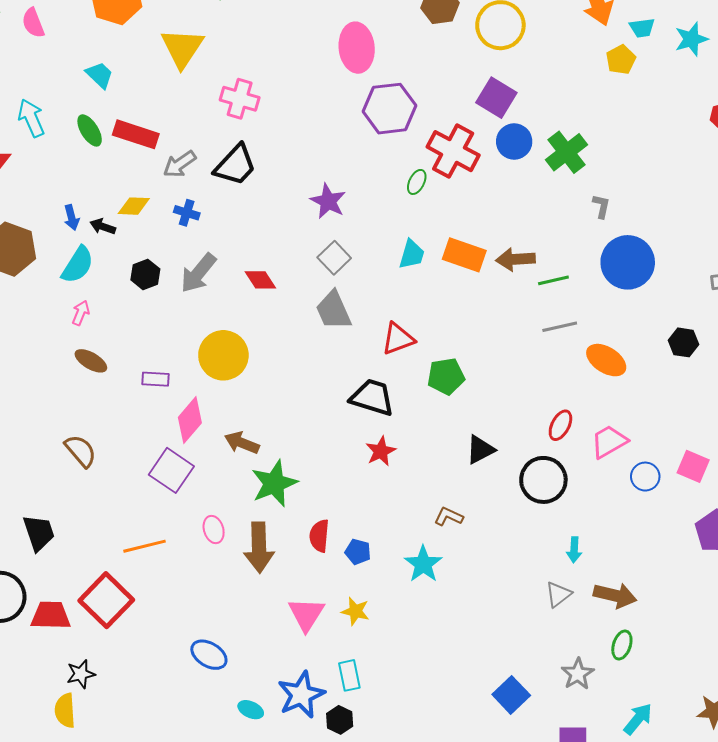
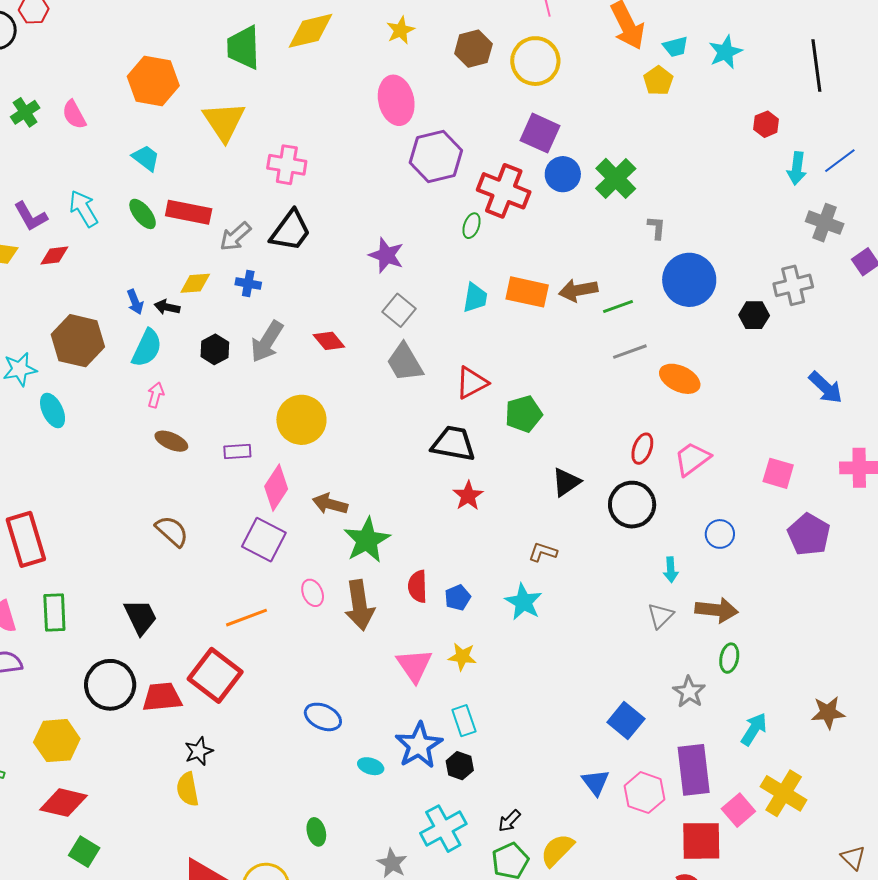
black hexagon: (683, 342) -> (754, 315), moved
blue circle: (645, 477) -> (720, 534), moved
blue pentagon: (358, 552) -> (458, 598), turned -30

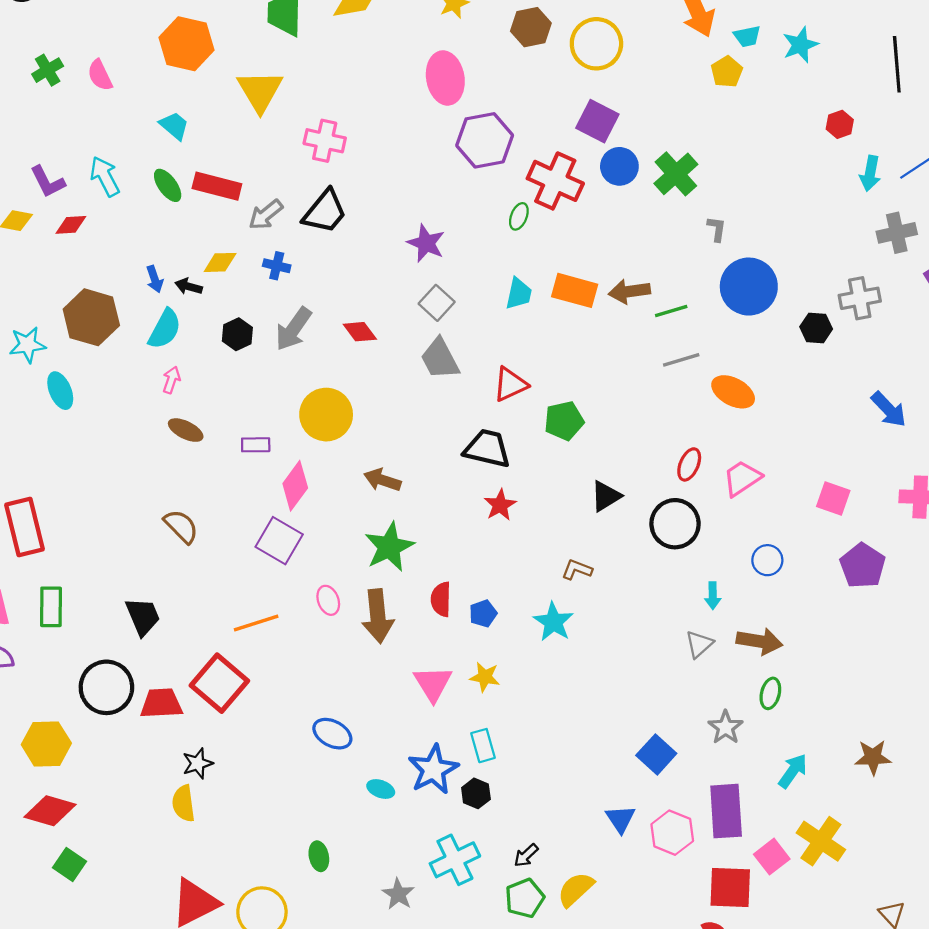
gray cross: (825, 223) -> (897, 233), turned -36
brown arrow: (330, 504) -> (382, 480), moved

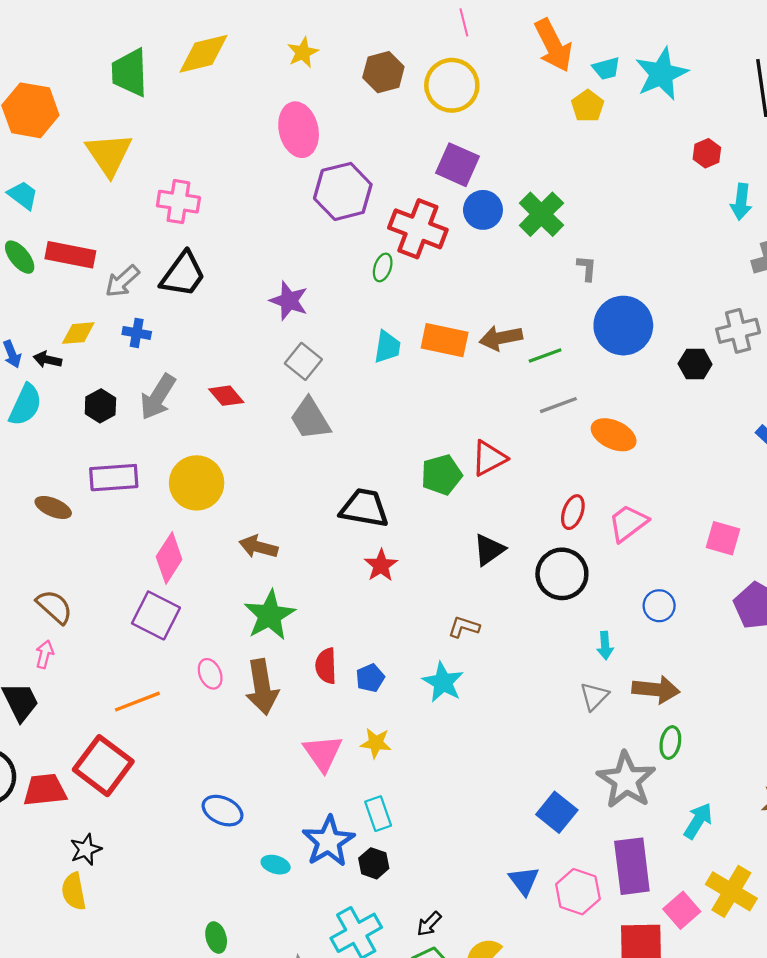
cyan star: (800, 45) -> (661, 74), size x1.4
pink arrow: (171, 380) -> (45, 654), moved
red triangle: (510, 384) -> (489, 458), moved
purple rectangle: (256, 445) -> (114, 478), moved, size x1.6
gray star: (726, 727) -> (626, 780), size x1.6

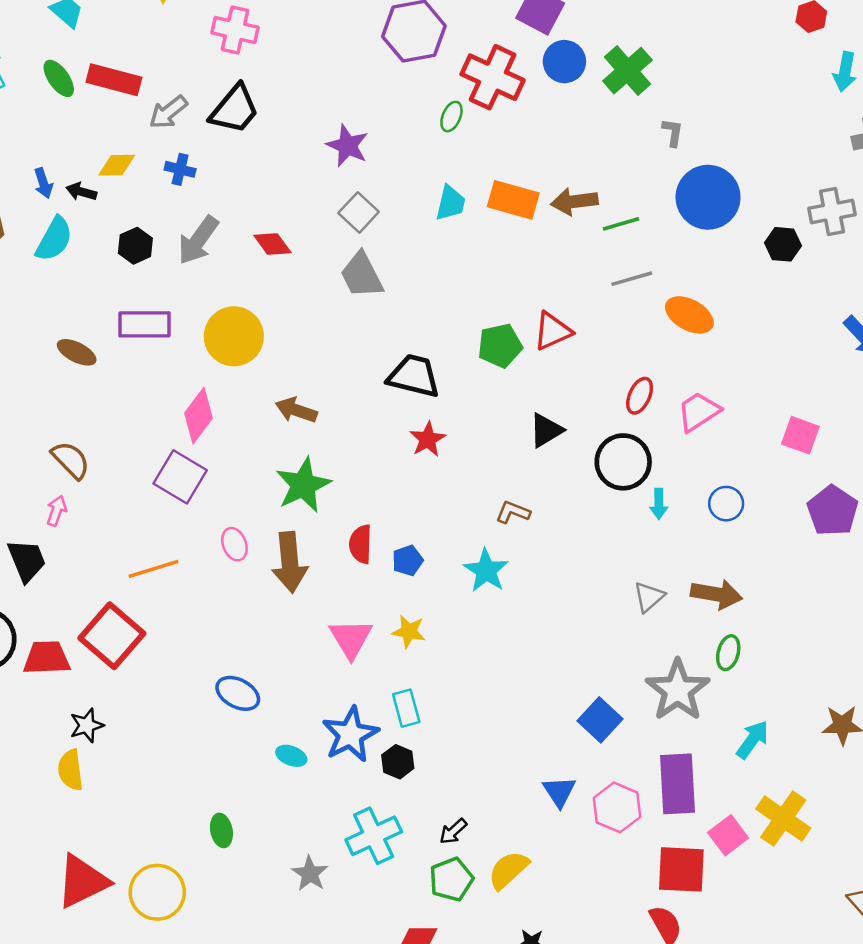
cyan arrow: (605, 646) -> (659, 504), moved

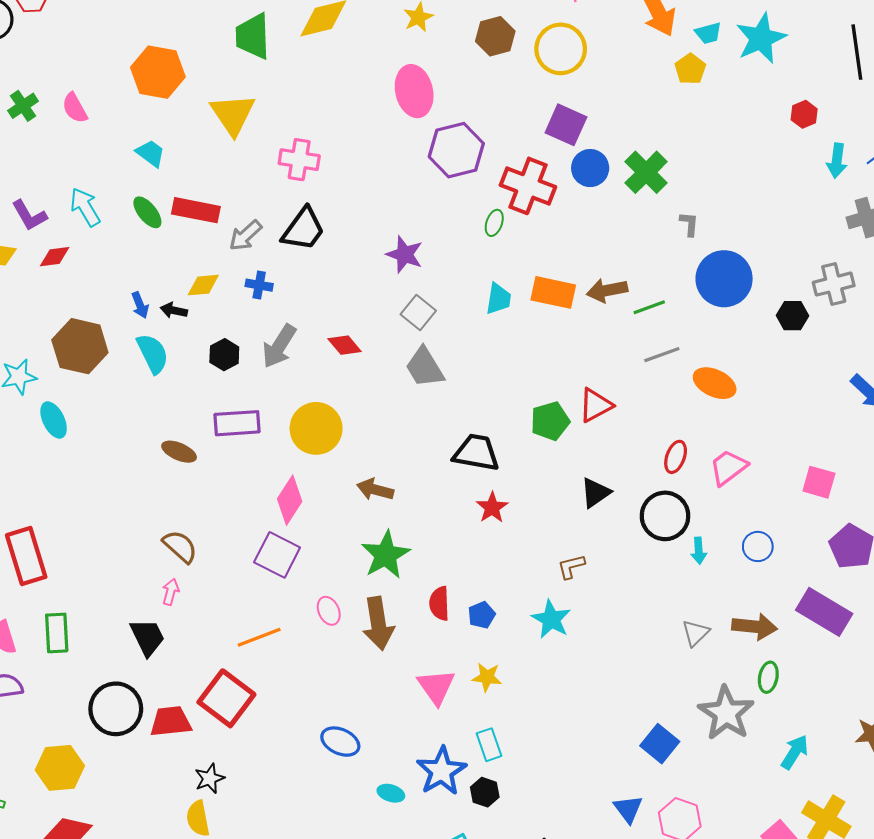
cyan semicircle: (54, 239) -> (153, 354), turned -51
brown L-shape: (513, 512) -> (571, 567), turned -32
purple rectangle: (677, 784) -> (824, 612), moved, turned -52

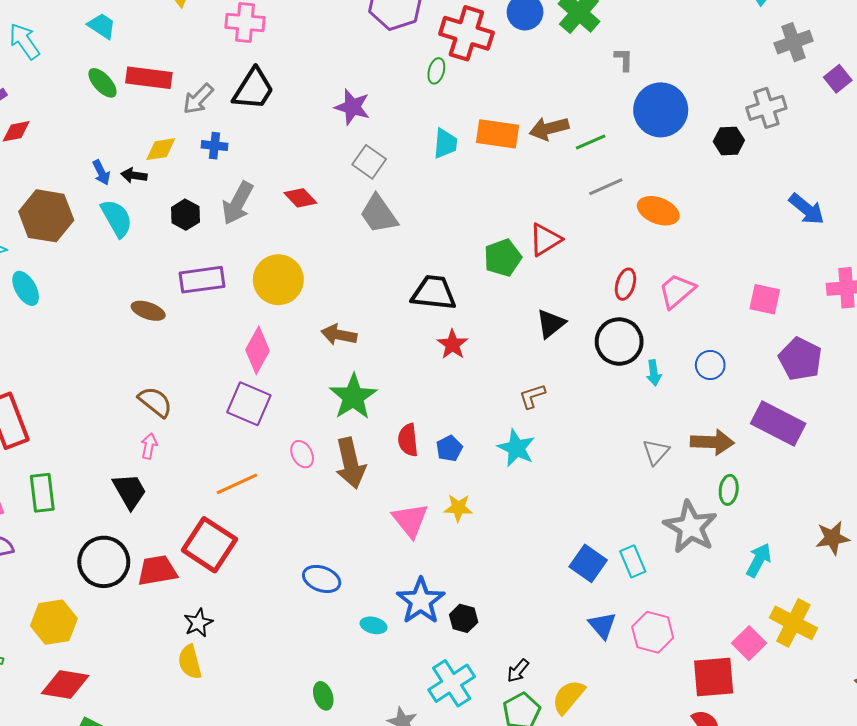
cyan arrow: (85, 207) -> (24, 41), moved
blue square: (660, 744) -> (588, 563), moved
cyan rectangle: (489, 745) -> (633, 561), moved

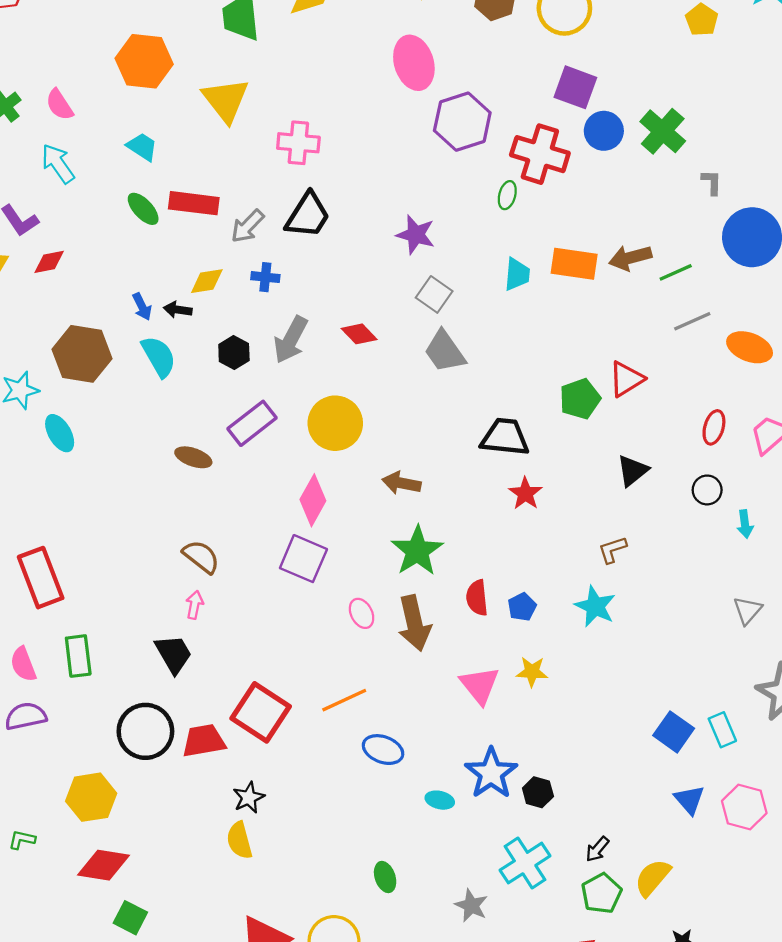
purple rectangle: (202, 280) -> (252, 423), turned -30
black circle: (619, 342) -> (707, 490), size x0.6
orange line: (237, 484) -> (344, 700), moved

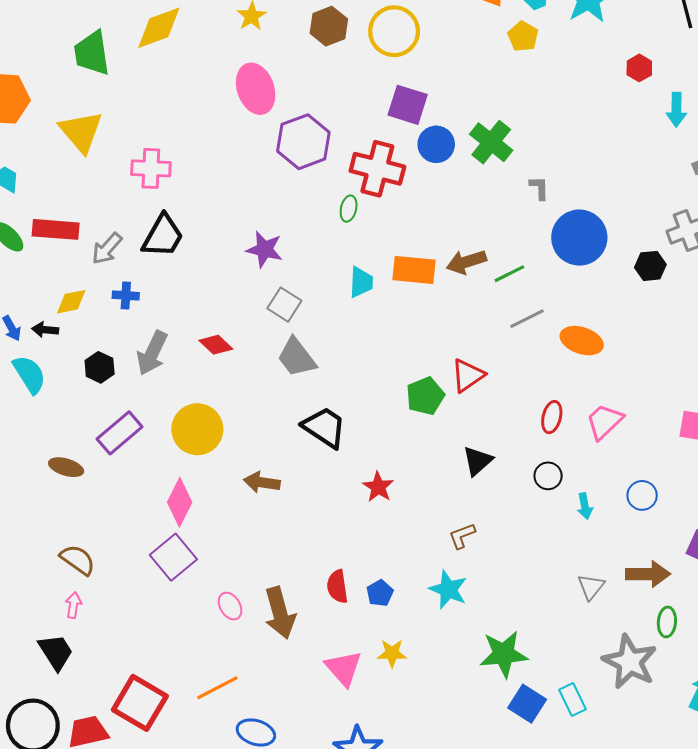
black trapezoid: (505, 437) -> (324, 427), moved, turned 30
green star: (417, 551) -> (504, 654), moved, turned 30
purple square: (303, 559) -> (173, 557), turned 30

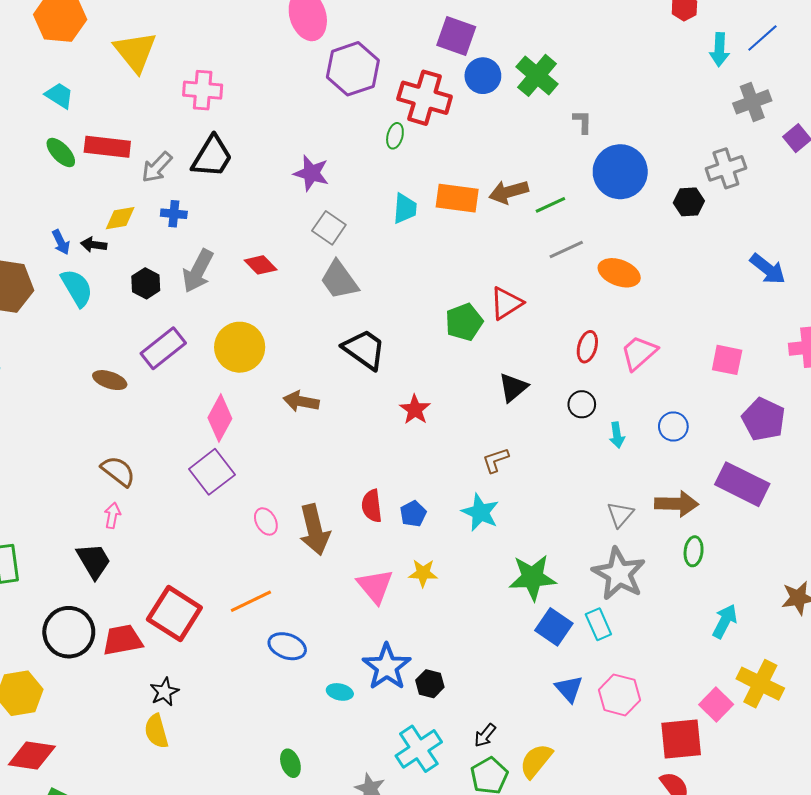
gray star: (630, 662) -> (619, 574), moved

